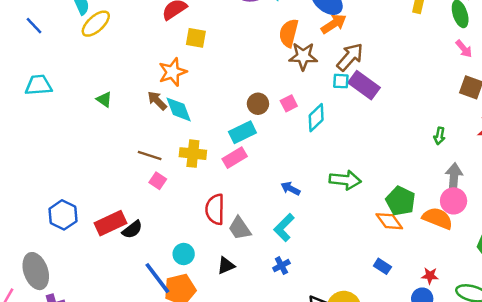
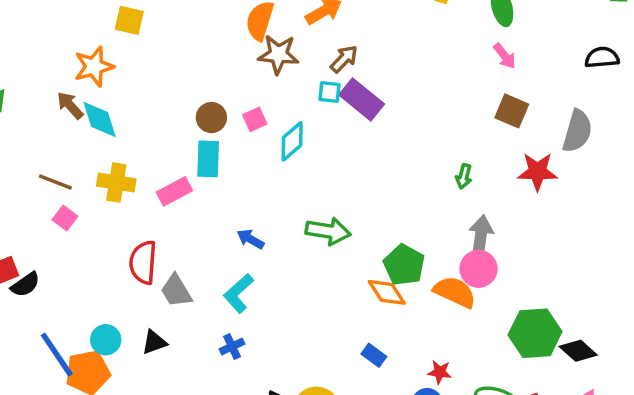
brown arrow: (350, 57) -> (344, 59), size x0.7
cyan rectangle: (242, 132) -> (208, 159), moved, turned -65
cyan circle: (184, 254) -> (106, 340), moved

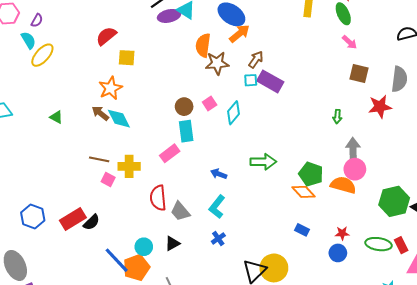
yellow cross: (116, 183) -> (129, 166), moved

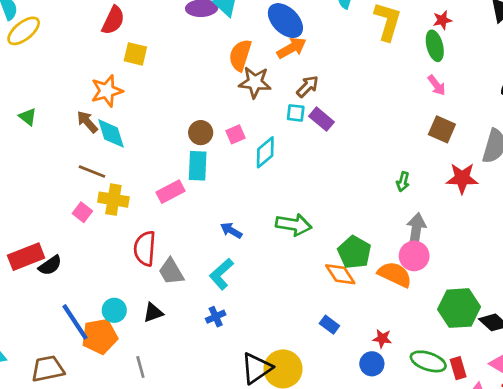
red semicircle: (106, 36) -> (113, 20), turned 145
purple rectangle: (270, 81) -> (321, 119), size x0.7
brown line: (99, 159) -> (92, 172), moved

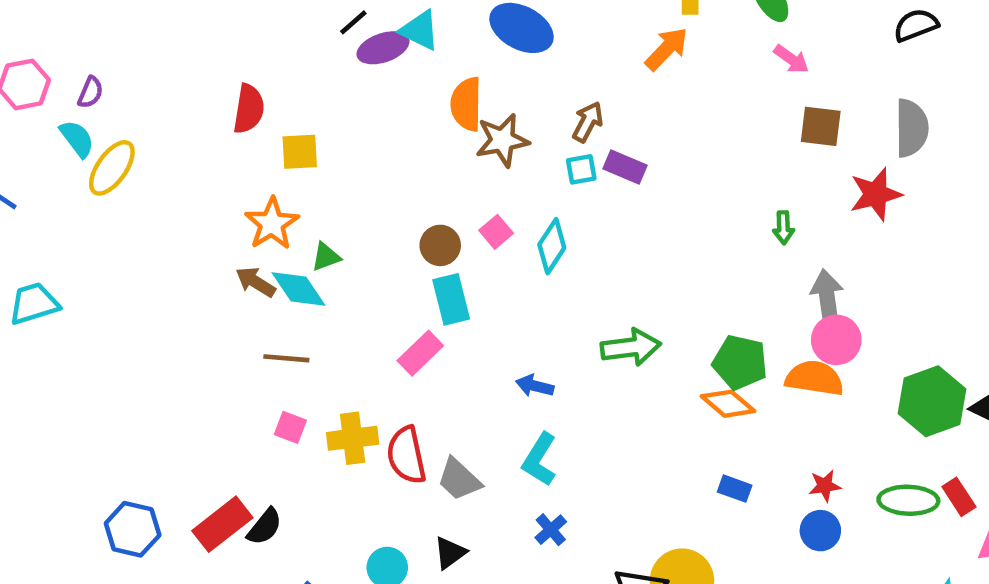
orange arrow: (292, 48) -> (667, 49), moved
green triangle: (28, 117) -> (326, 257), moved, turned -42
yellow cross: (113, 200) -> (353, 438), moved

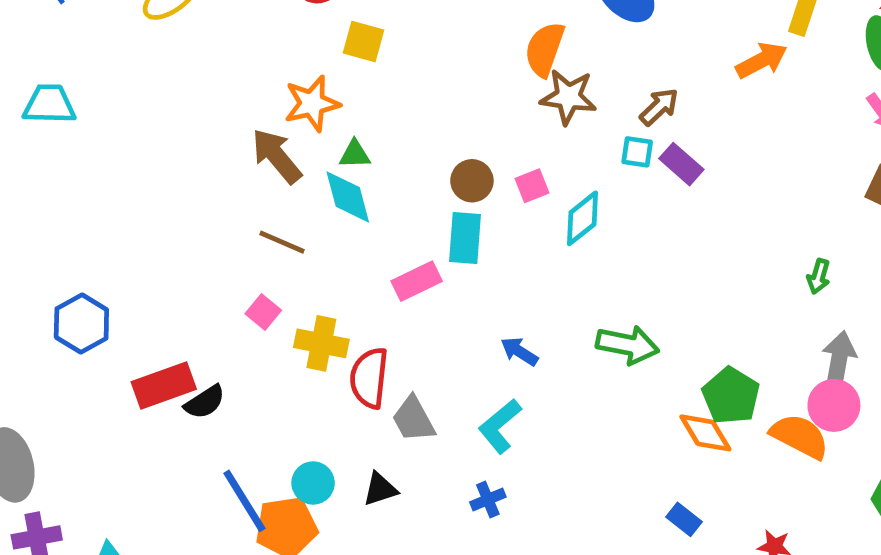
brown arrow: (256, 282) -> (277, 156), size x1.4
cyan diamond: (299, 289) -> (348, 197), moved
blue hexagon: (133, 529) -> (81, 323), moved

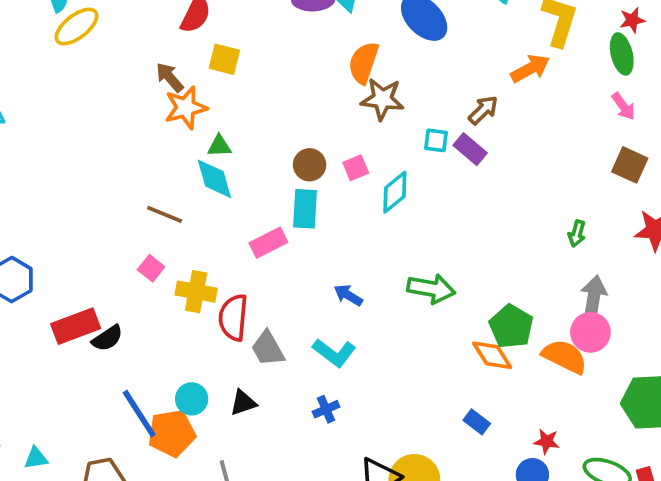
brown arrow: (659, 107) -> (483, 110), moved
brown arrow: (277, 156) -> (170, 77), moved, size x0.7
cyan L-shape: (500, 426) -> (334, 353), turned -102

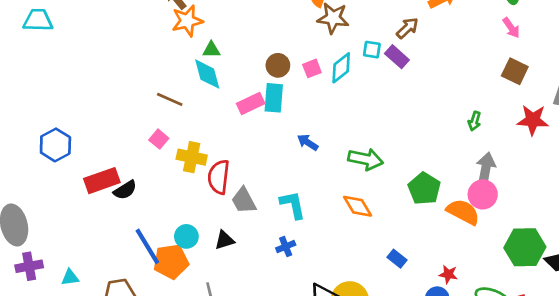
cyan diamond: (395, 192) -> (341, 68), moved
pink rectangle: (268, 243) -> (251, 104), moved
blue arrow: (348, 295) -> (308, 142), moved
cyan L-shape: (334, 353) -> (293, 205), turned -140
orange diamond: (492, 355) -> (358, 206), moved

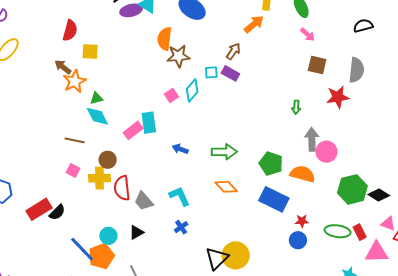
brown circle: (278, 65) -> (108, 160), moved
pink circle: (483, 194) -> (326, 152), moved
blue rectangle: (397, 259) -> (274, 199), moved, size x2.0

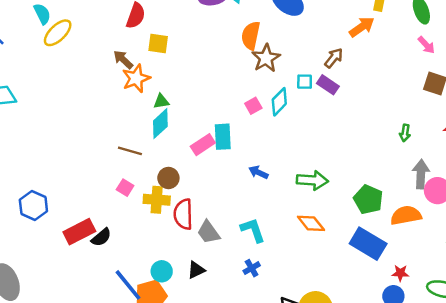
brown star: (178, 56) -> (266, 58), turned -30
cyan diamond: (97, 116) -> (160, 124), turned 70
orange semicircle: (303, 174) -> (406, 215), turned -30

